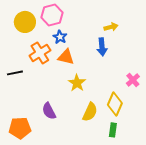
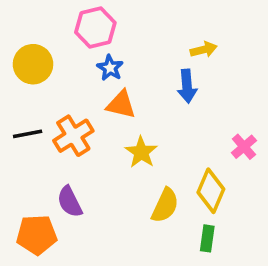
yellow circle: (25, 22) -> (33, 64), moved
orange cross: (40, 53) -> (73, 136), moved
purple semicircle: (49, 111) -> (70, 202), moved

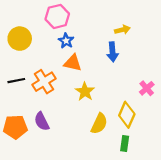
orange pentagon: (37, 235) -> (15, 127), moved

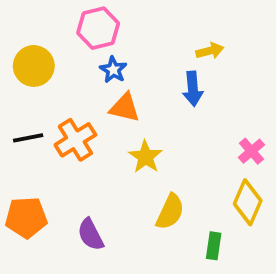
yellow diamond: (127, 115) -> (248, 202), moved
purple semicircle: (42, 121) -> (91, 234), moved

